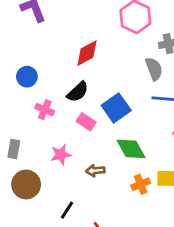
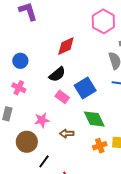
pink cross: (45, 110) -> (19, 88), moved
brown circle: (26, 184) -> (27, 142), moved

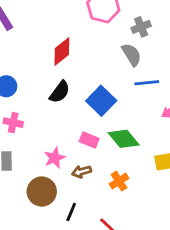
pink rectangle: (62, 97) -> (89, 140), moved
brown arrow: (67, 133) -> (82, 172), moved
orange cross: (100, 146) -> (119, 181), moved

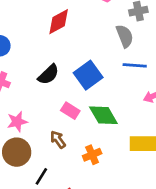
black semicircle: (60, 92) -> (48, 74), moved
pink star: (55, 158) -> (17, 122), moved
brown arrow: (82, 172) -> (58, 140), turned 60

